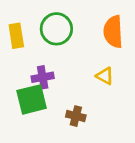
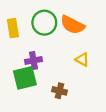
orange semicircle: (113, 32) -> (72, 25), moved, turned -60

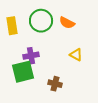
orange semicircle: (72, 25) -> (67, 23), size x0.7

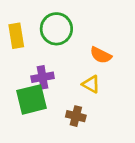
orange semicircle: (67, 23) -> (101, 55), moved
yellow triangle: (76, 55) -> (91, 84), moved

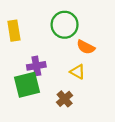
green circle: (56, 29) -> (65, 25), moved
brown cross: (76, 116) -> (65, 99), turned 35

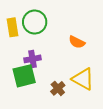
green circle: (65, 25) -> (35, 22), moved
yellow triangle: (78, 72) -> (83, 79), moved, size x1.6

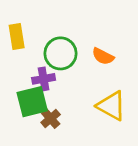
green circle: (35, 22) -> (61, 53), moved
brown cross: (58, 88) -> (51, 119), moved

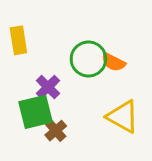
green circle: (61, 53) -> (88, 59), moved
purple cross: (44, 79) -> (48, 87), turned -35

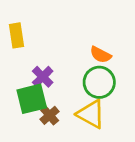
green circle: (88, 59) -> (99, 82), moved
yellow triangle: (123, 117) -> (91, 114), moved

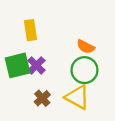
yellow rectangle: (16, 35) -> (31, 30), moved
green square: (32, 99) -> (18, 65), moved

